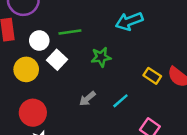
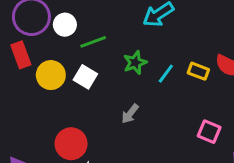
white circle: (39, 41) -> (65, 25), moved
yellow circle: (26, 69) -> (51, 75), moved
cyan line: (120, 101) -> (166, 74), moved

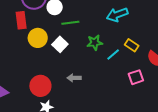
yellow rectangle: (198, 71) -> (132, 45), moved
gray arrow: (130, 114) -> (74, 78), moved, turned 40
pink square: (209, 132) -> (136, 77), moved, turned 35

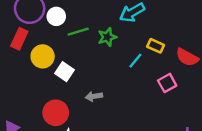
red rectangle: (21, 20) -> (19, 39), turned 42
green star: (95, 43) -> (107, 37), moved
white square: (60, 44) -> (65, 72), moved

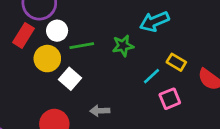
white circle: (56, 16) -> (57, 31), moved
green line: (78, 32) -> (82, 46), moved
pink square: (167, 83) -> (170, 99), moved

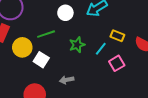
white circle: (57, 31) -> (65, 13), moved
green star: (123, 46) -> (77, 45), moved

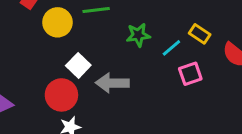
white square: (41, 60) -> (78, 65), moved
gray arrow: (67, 80) -> (112, 83), size x1.5

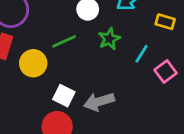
yellow rectangle: (200, 34) -> (165, 22), moved
green star: (138, 35) -> (109, 39), moved

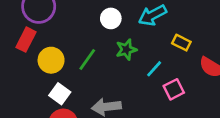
green line: (64, 41) -> (87, 60), moved, turned -40
white square: (64, 96) -> (60, 94), moved

